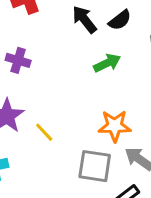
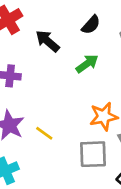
black arrow: (84, 19) -> (48, 41), moved

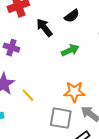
black semicircle: (91, 25) -> (72, 16), moved

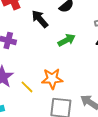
orange star: (74, 92) -> (52, 79), moved

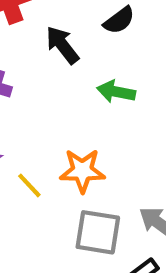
green arrow: (67, 40) -> (116, 92), turned -144

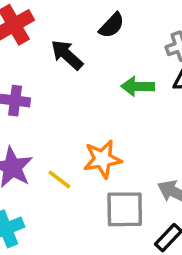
green arrow: (116, 92) -> (138, 86), moved

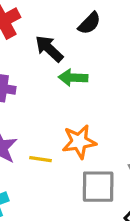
green arrow: (138, 86) -> (73, 78), moved
yellow line: (59, 179) -> (41, 159), turned -30

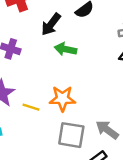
black arrow: (49, 49) -> (51, 24), turned -105

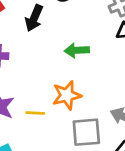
green arrow: (66, 49) -> (77, 50), moved

